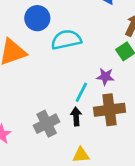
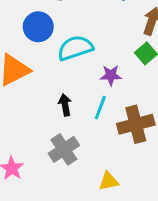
purple star: (105, 77) -> (111, 75), moved
black arrow: (76, 117) -> (65, 105), moved

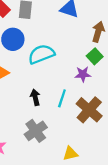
purple star: (111, 75) -> (83, 74), moved
brown cross: (136, 124) -> (89, 110), turned -32

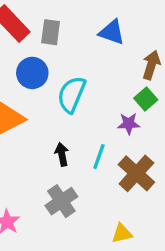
cyan semicircle: (41, 54) -> (72, 94), turned -48
yellow triangle: (70, 154) -> (122, 233), moved

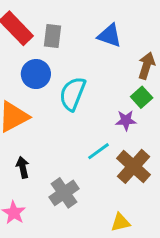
black arrow: (62, 154) -> (23, 167), moved
cyan line: (99, 157) -> (99, 151), turned 35

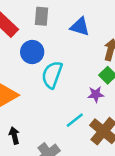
gray rectangle: (53, 36) -> (42, 16), moved
blue circle: (36, 74) -> (32, 52), moved

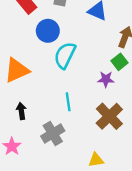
cyan line: (75, 120) -> (68, 102), moved, turned -66

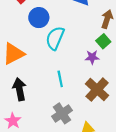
black arrow: (21, 111) -> (20, 89), size x1.5
gray cross: (53, 133) -> (62, 113), moved

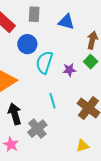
purple star: (92, 57) -> (69, 70), moved
gray cross: (62, 113) -> (37, 129), moved

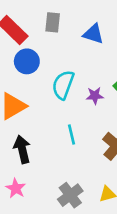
blue circle: (27, 44) -> (27, 61), moved
gray cross: (37, 129) -> (70, 195), moved

